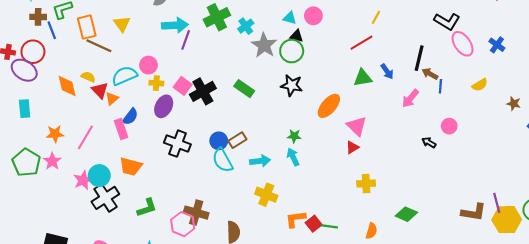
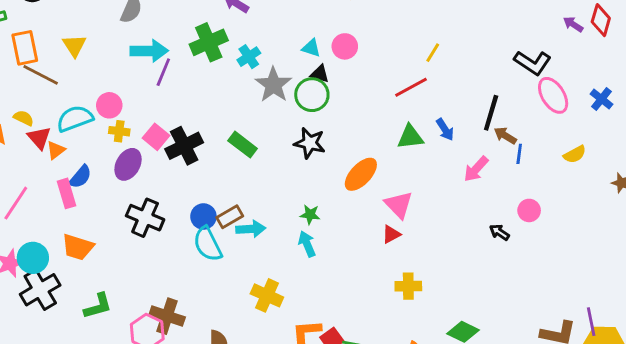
cyan arrow: (260, 161) -> (251, 229), moved

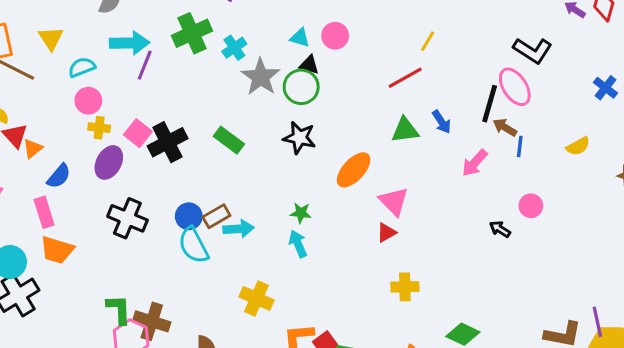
pink ellipse: (553, 95) -> (515, 87), moved
cyan semicircle: (75, 119) -> (82, 67), moved, size x0.7
pink rectangle: (67, 193) -> (44, 212), moved
green L-shape: (98, 306) -> (119, 309), moved, turned -76

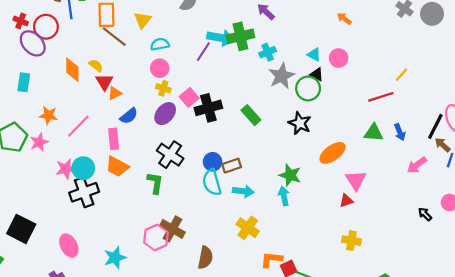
cyan arrow: (130, 43) -> (221, 38), moved
green star: (301, 213) -> (290, 175), size x1.5
cyan arrow: (239, 229) -> (243, 191), moved
green L-shape: (119, 309) -> (155, 183), moved

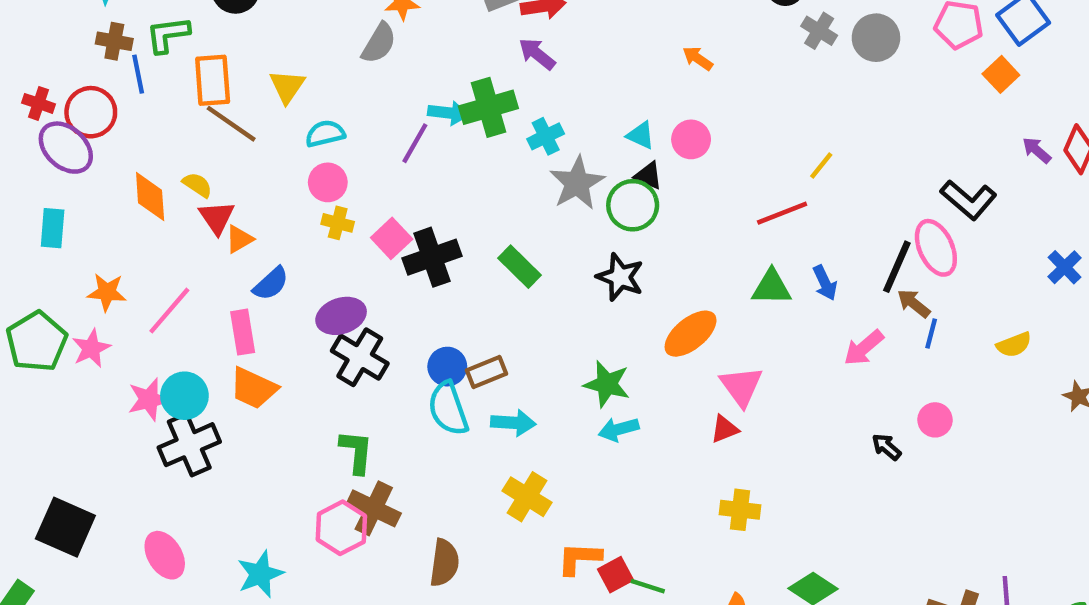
cyan arrow: (221, 38) -> (448, 113), size x0.7
purple ellipse: (165, 114) -> (341, 316), moved, turned 35
green L-shape: (155, 183) -> (356, 452), moved
cyan arrow: (284, 196) -> (619, 429), moved, turned -90

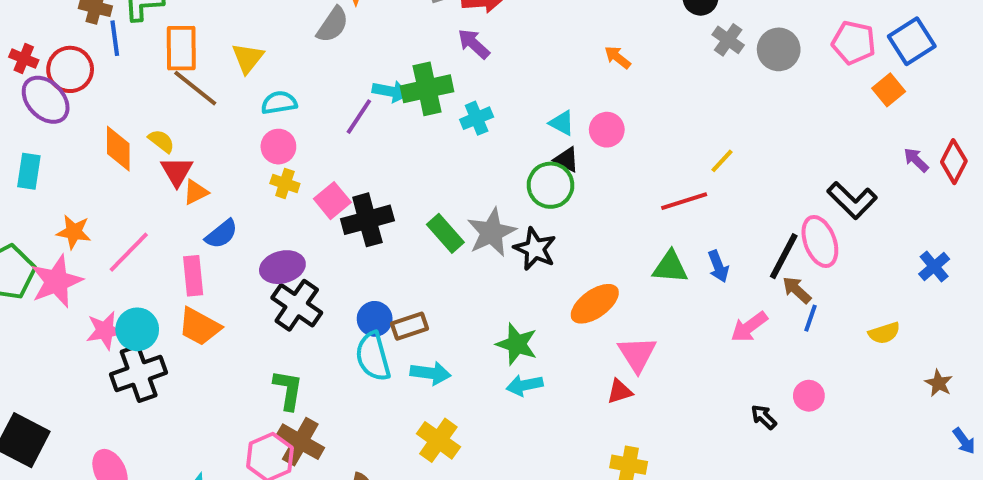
gray star: (577, 183) -> (491, 232), moved
pink star: (91, 348) -> (56, 281), size x1.5

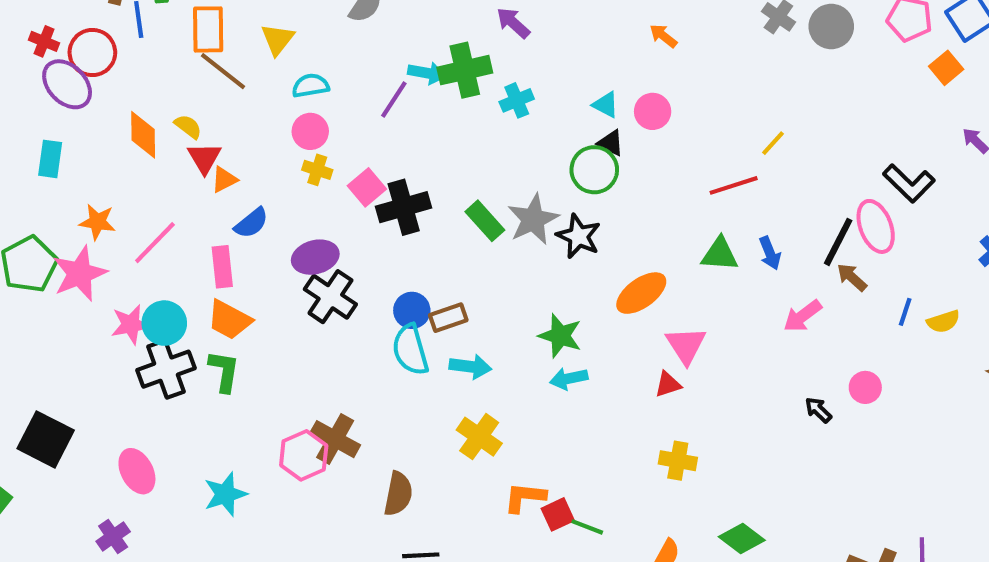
blue line: (810, 318) -> (905, 312), moved
green L-shape: (288, 390) -> (224, 371), moved

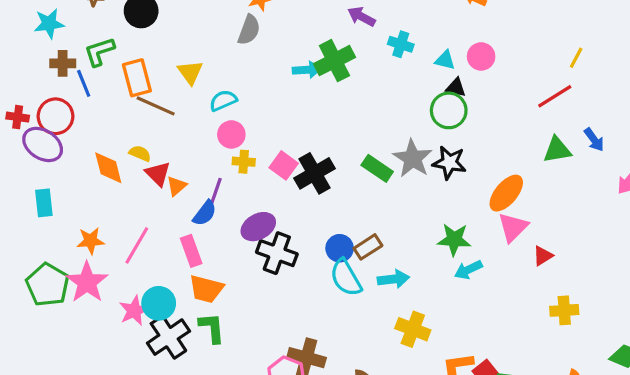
purple line: (394, 100) -> (215, 193), moved
cyan cross: (517, 100) -> (401, 44), moved, turned -35
pink triangle: (686, 345) -> (513, 227), moved, turned 32

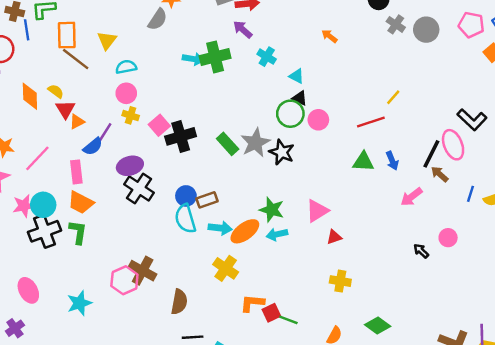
pink circle: (481, 56) -> (318, 120), moved
orange ellipse: (506, 193) -> (245, 231), moved

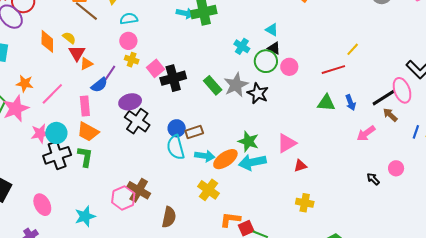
cyan cross: (267, 57) -> (242, 46), moved
black line: (431, 154) -> (384, 98), turned 30
cyan arrow: (277, 234) -> (252, 162), size x1.5

